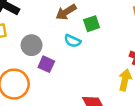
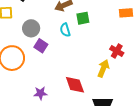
cyan semicircle: (72, 41) -> (65, 30), turned 40

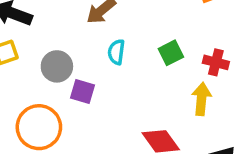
green square: (83, 18) -> (171, 53), moved
cyan semicircle: (65, 30) -> (116, 52), turned 40

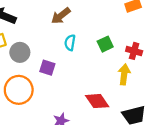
gray circle: (57, 66) -> (20, 52), moved

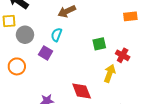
cyan semicircle: (70, 43) -> (56, 35), moved
orange circle: (19, 90) -> (17, 66), size x0.7

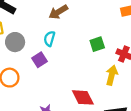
purple square: (46, 53) -> (39, 60), turned 32

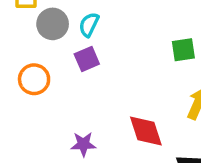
cyan semicircle: (49, 39) -> (89, 25), moved

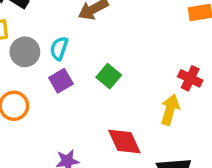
green square: (183, 50) -> (109, 76), moved, turned -35

